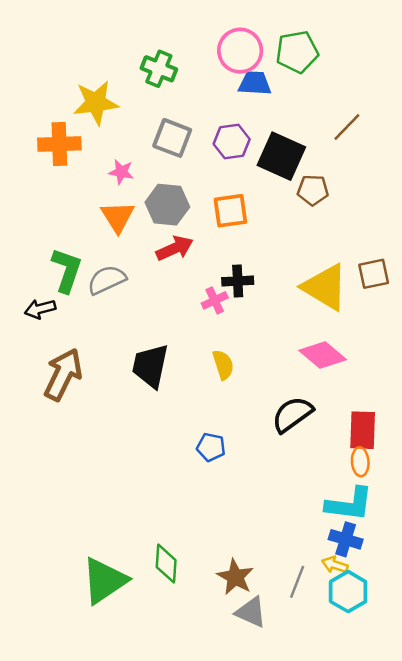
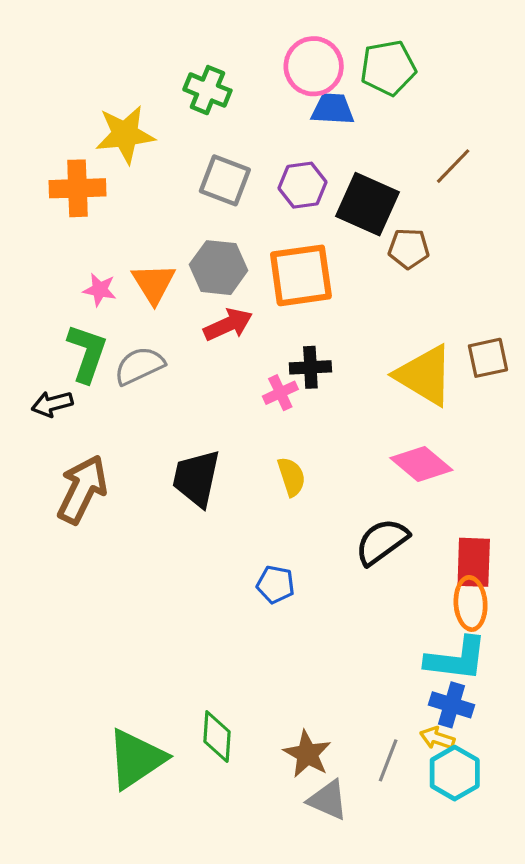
pink star: (121, 172) -> (100, 290), moved
orange square: (230, 211) -> (301, 275), size x1.4
orange ellipse: (360, 462) -> (471, 603), size x1.4

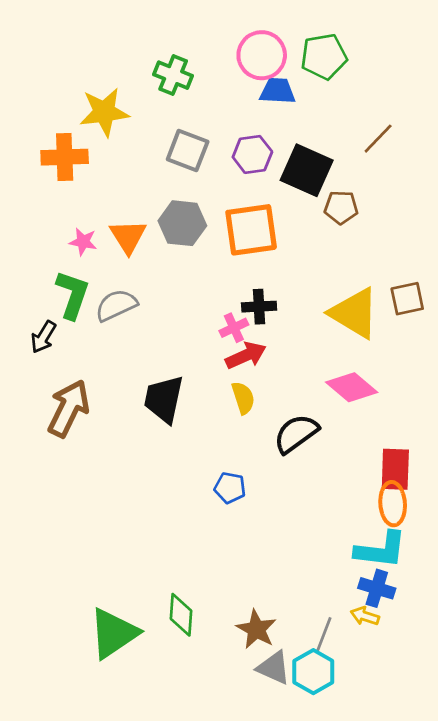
red arrow: (228, 325) -> (246, 355), moved
black arrow: (52, 404) -> (43, 337), turned -44
black semicircle: (382, 542) -> (296, 434), moved
cyan hexagon: (455, 773) -> (313, 672), moved

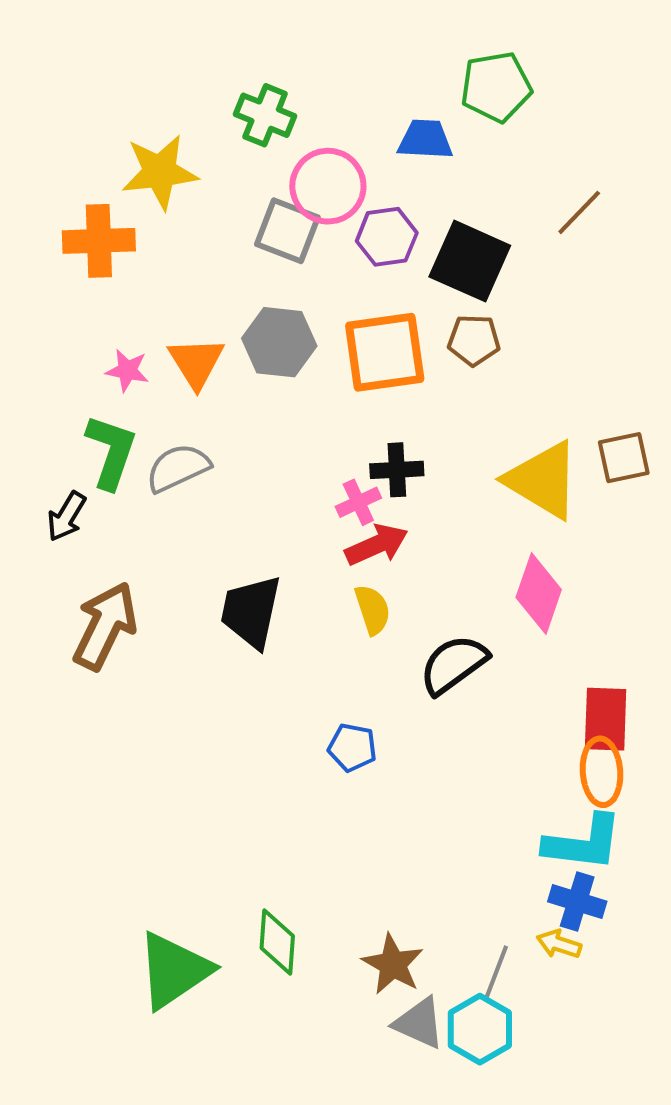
pink circle: (262, 55) -> (328, 186), moved
brown pentagon: (341, 207) -> (474, 340), moved
pink diamond: (352, 387) -> (539, 593), turned 69

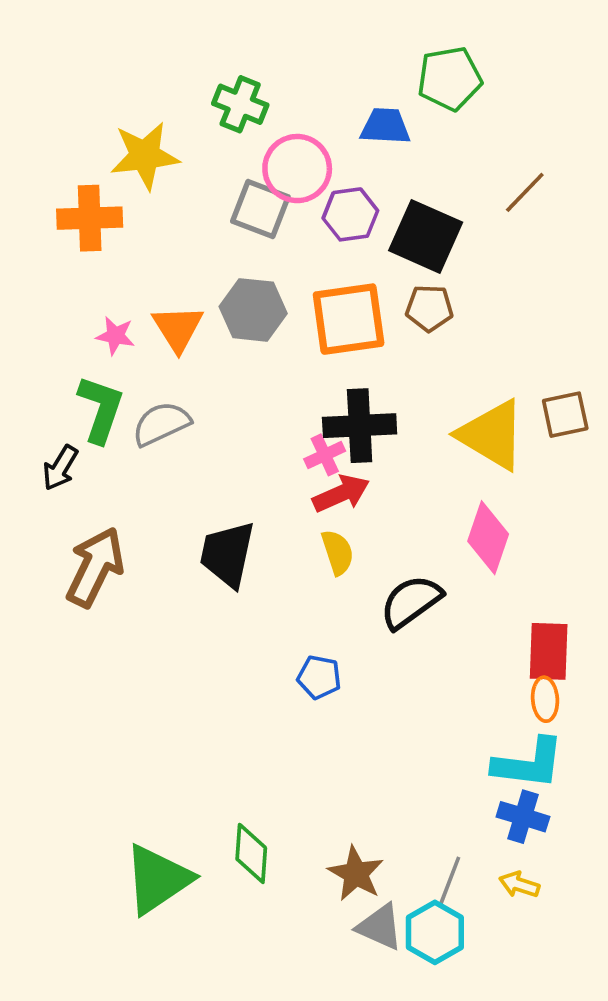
black cross: (397, 470) -> (360, 426), size x1.5
orange ellipse: (601, 772) -> (545, 699), size x0.7
yellow arrow: (559, 944) -> (519, 885), moved

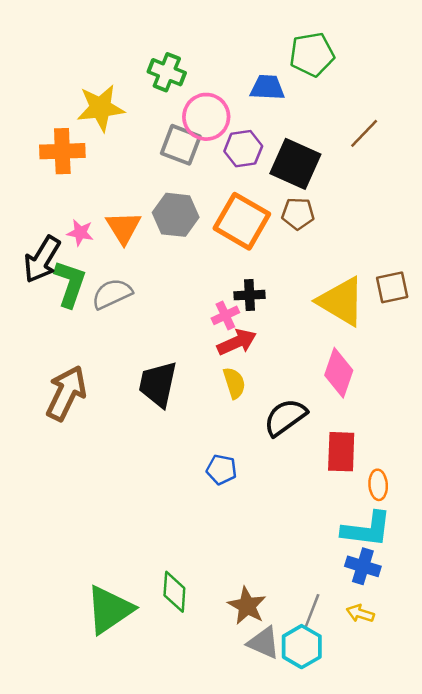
orange square: (349, 319) -> (242, 221), turned 38
black cross: (360, 426) -> (250, 295), size x0.6
black arrow: (60, 468) -> (42, 259), moved, size x1.5
red rectangle: (549, 651) -> (341, 452), moved

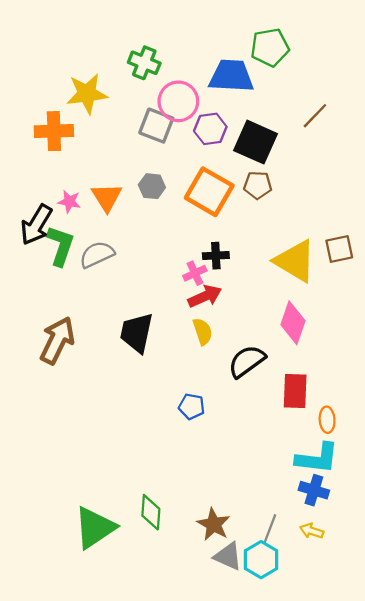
blue trapezoid: (267, 87) -> (231, 76), size x1.5
gray hexagon: (176, 215) -> (152, 186), size x0.7

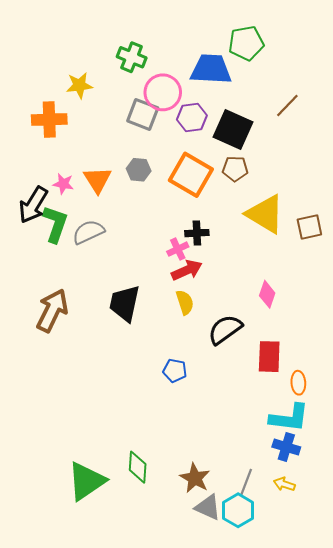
yellow star: (87, 94) -> (79, 85), size x0.7
yellow triangle: (295, 261) -> (265, 214), moved
pink diamond: (293, 323) -> (267, 294), size x0.7

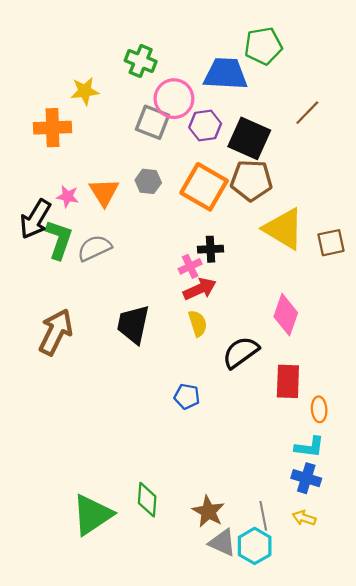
brown pentagon: (235, 169) -> (251, 180), size x1.5
pink diamond: (267, 294) -> (286, 315), size x1.4
cyan L-shape: (289, 418) -> (309, 447), size x0.7
gray line: (246, 482) -> (263, 516), turned -32

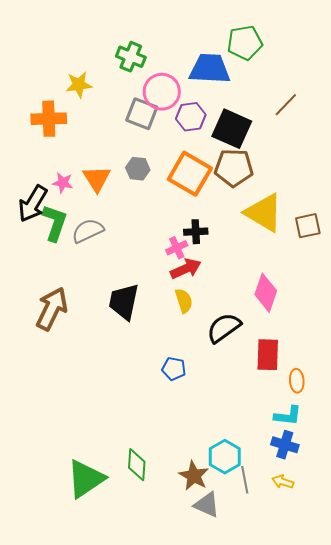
cyan hexagon: (255, 546) -> (225, 457), moved

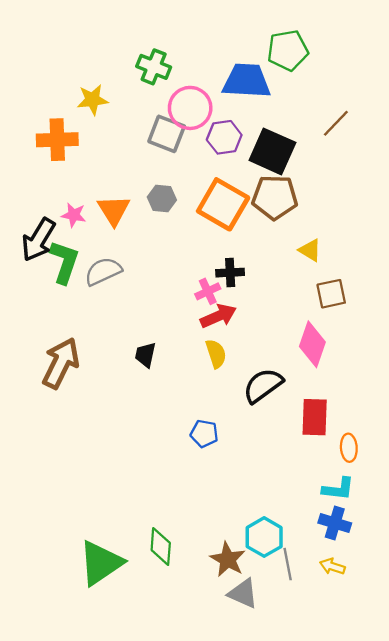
yellow triangle: (264, 213) -> (310, 250), size x0.5
brown square: (308, 226) -> (331, 294), moved
black trapezoid: (124, 302) -> (145, 355), size x0.6

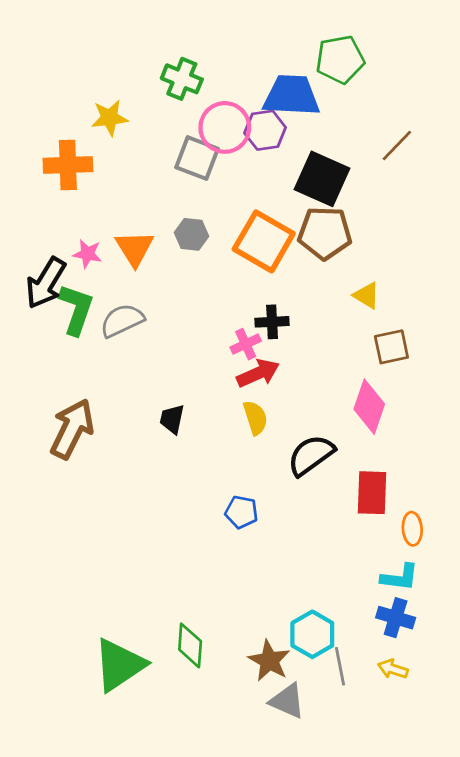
purple hexagon: (224, 137) -> (265, 130), moved

